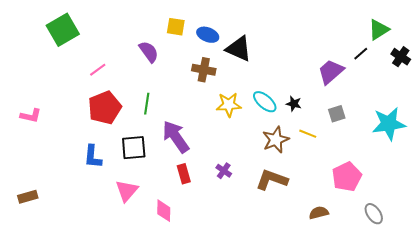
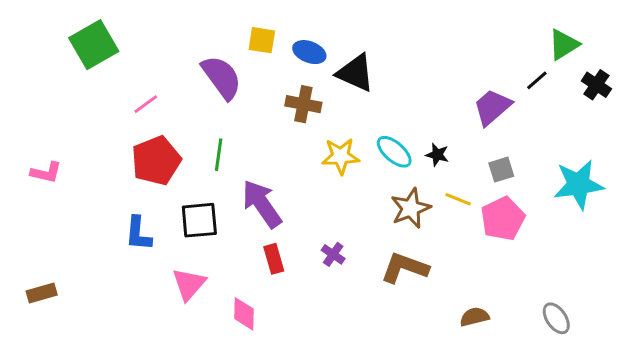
purple semicircle: (149, 52) -> (222, 77), size x1.4
pink pentagon: (347, 177) -> (503, 219), moved

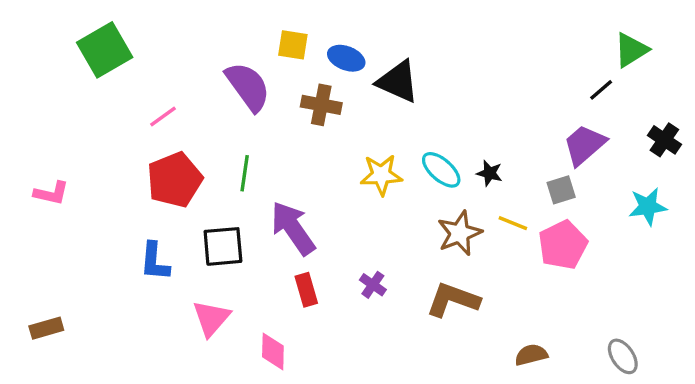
black cross: (596, 85) -> (664, 140), moved
brown cross: (303, 104) -> (321, 105), moved
purple trapezoid: (492, 107) -> (584, 145), moved
cyan star: (579, 184) -> (648, 206), size x0.7

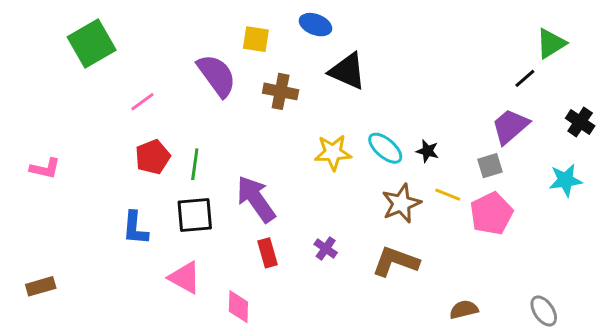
blue ellipse: (346, 58) -> (315, 25), moved
green line: (245, 173) -> (195, 164), moved
red pentagon: (175, 180) -> (153, 157), size x0.7
pink triangle: (211, 318) -> (185, 278), turned -42

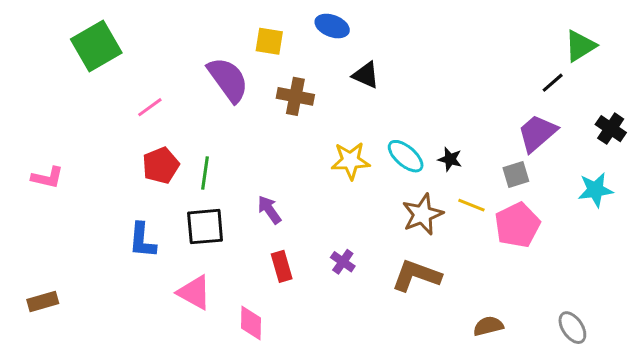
black triangle: (347, 71) -> (366, 75), size x0.7
purple arrow: (256, 199) -> (269, 210), size x0.6

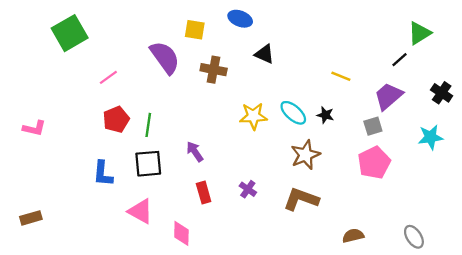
yellow line: (471, 205) -> (341, 76), moved

